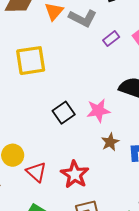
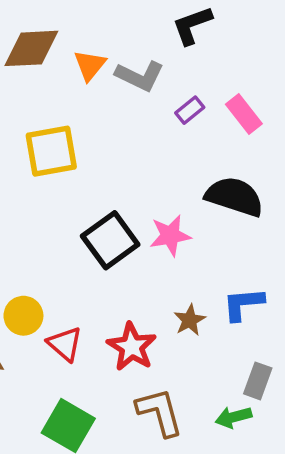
black square: (64, 113) -> (110, 240), size x1.4
brown star: (110, 142) -> (190, 320), moved

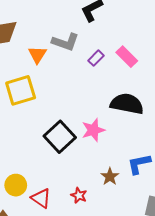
orange triangle: (90, 65) -> (37, 55), moved
red star: (132, 347) -> (79, 195), size x0.6

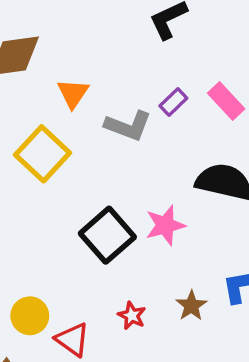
gray L-shape: (65, 42) -> (128, 126), moved
yellow square: (21, 90) -> (43, 154), turned -32
red star: (79, 195) -> (132, 316), moved

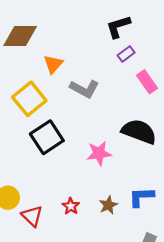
purple rectangle: (173, 102) -> (126, 54), moved
black square: (107, 235) -> (47, 137), moved

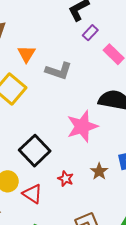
black square: (47, 137) -> (35, 151), moved
pink star: (99, 153) -> (82, 126), size x1.4

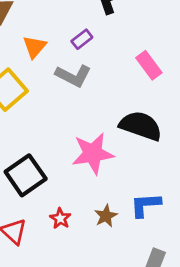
purple rectangle: (90, 33) -> (82, 39), moved

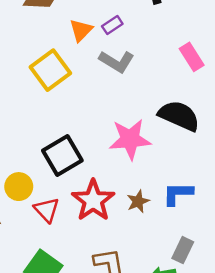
purple rectangle: (82, 39) -> (112, 25), moved
red star: (60, 218) -> (93, 200), size x2.0

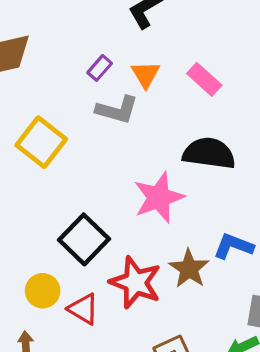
orange triangle: (81, 30) -> (146, 74), moved
blue L-shape: (178, 194) -> (233, 246), turned 36
brown star: (138, 201) -> (189, 269), size x1.4

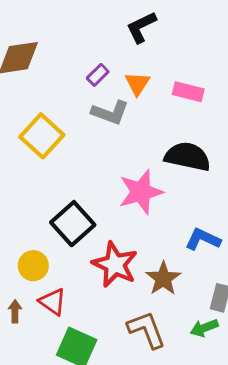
pink rectangle: (204, 79) -> (188, 92), turned -32
brown star: (189, 269) -> (163, 278), moved
red triangle: (83, 309) -> (53, 302), moved

